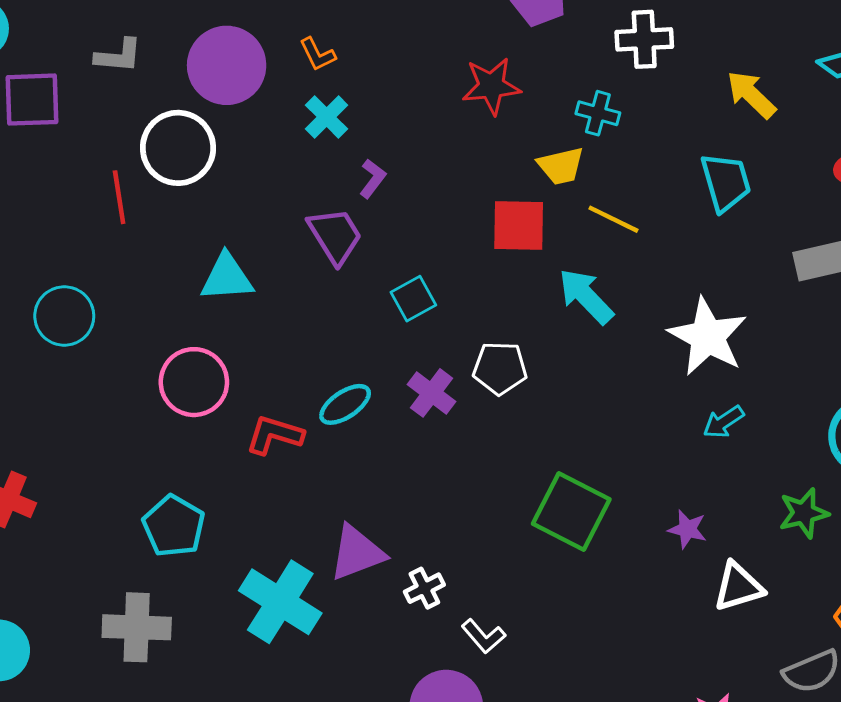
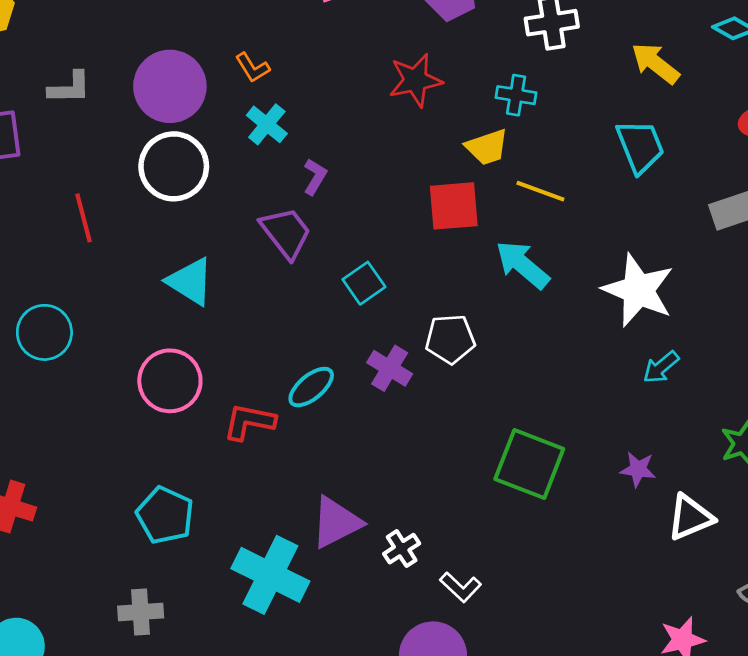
white circle: (178, 148) -> (174, 166), moved
cyan triangle: (227, 277) -> (190, 282), turned 42
gray cross: (137, 627) -> (141, 612), size x0.7

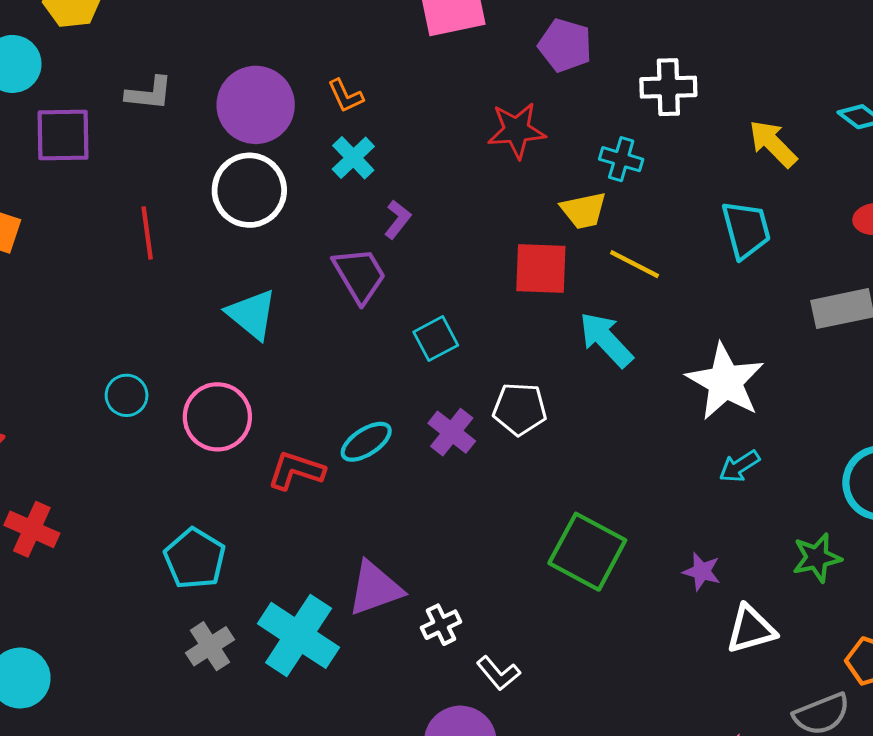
cyan circle: (44, 332) -> (127, 395), moved, size x0.7
gray cross: (141, 612) -> (210, 646), moved, turned -36

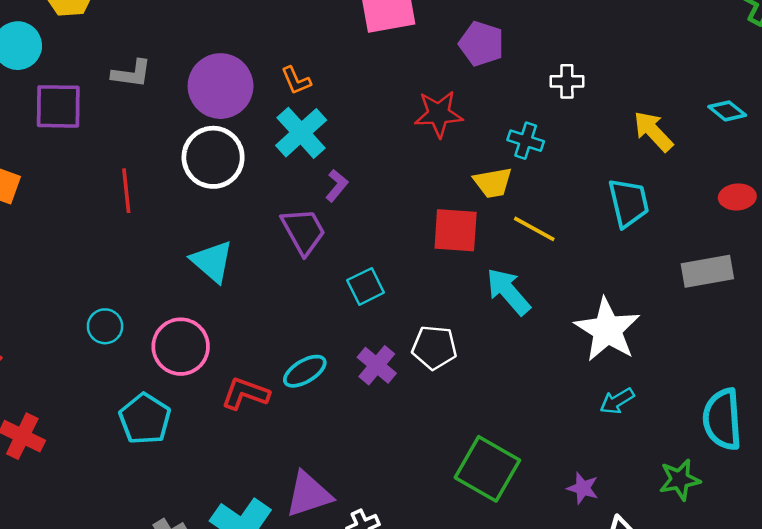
white cross: (668, 87) -> (567, 81), size x0.7
cyan cross: (353, 158) -> (301, 133), size x1.4
cyan pentagon: (195, 559) -> (145, 419), moved

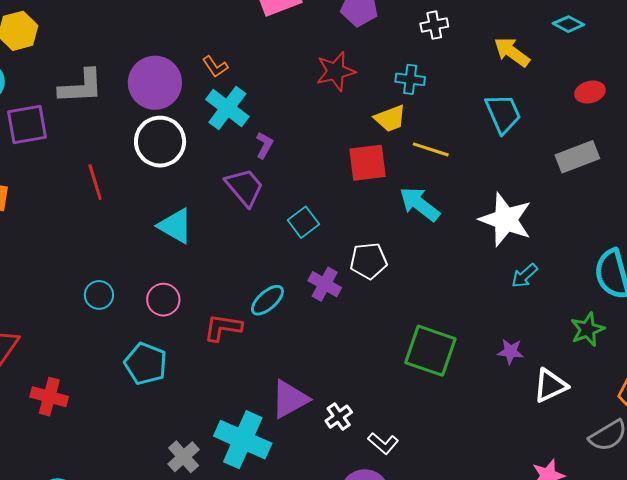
gray L-shape: (131, 74) -> (81, 87), size x1.4
pink circle: (181, 347) -> (163, 300), size x0.7

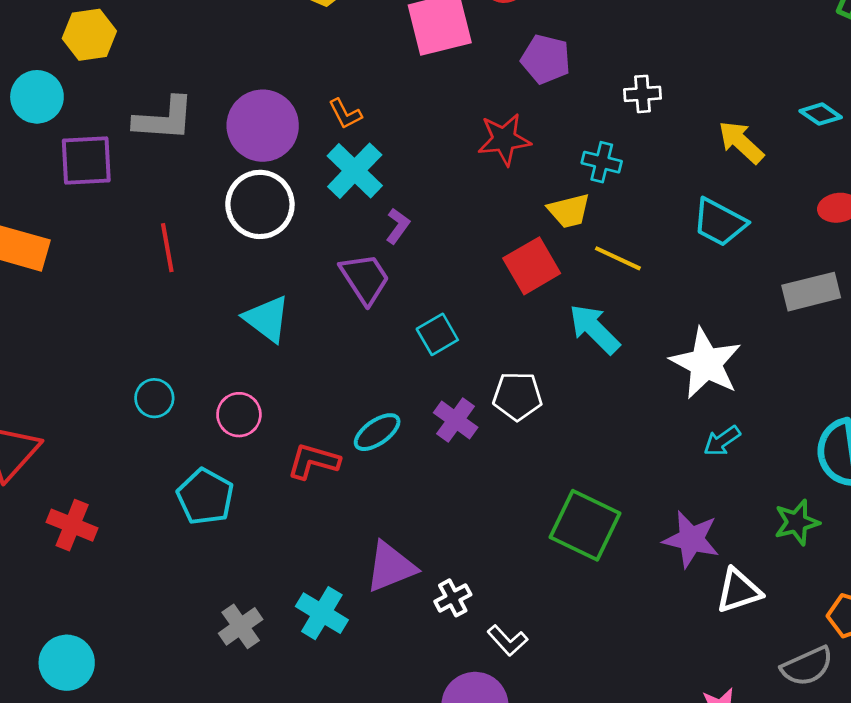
cyan trapezoid: (503, 114) -> (719, 222), turned 135
red square: (367, 163) -> (532, 266), turned -30
purple star: (510, 352) -> (691, 539), size x1.6
cyan cross: (243, 440) -> (322, 613), size x0.7

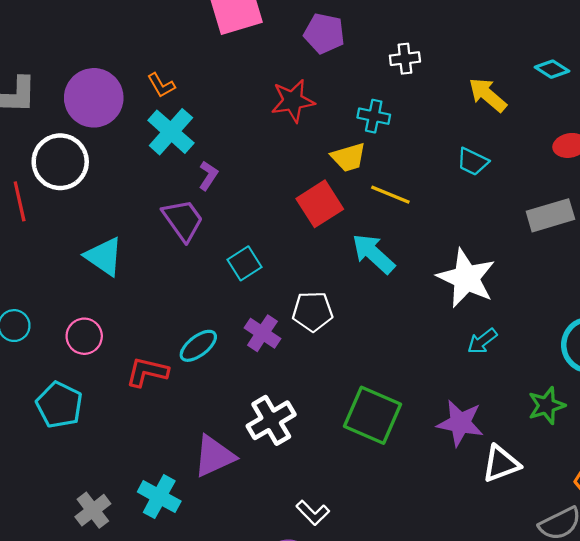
white circle: (260, 204) -> (60, 162), moved
cyan trapezoid: (719, 222) -> (473, 162), size x0.7
white cross: (453, 598) -> (271, 420), moved, size x1.6

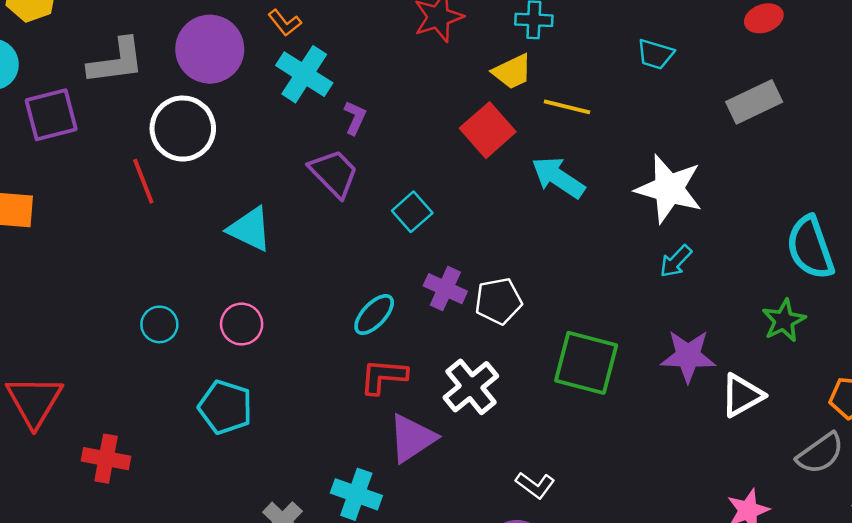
white pentagon: (313, 311) -> (498, 301), moved
cyan arrow: (482, 341) -> (676, 261), moved
red L-shape: (147, 372) -> (383, 376), moved

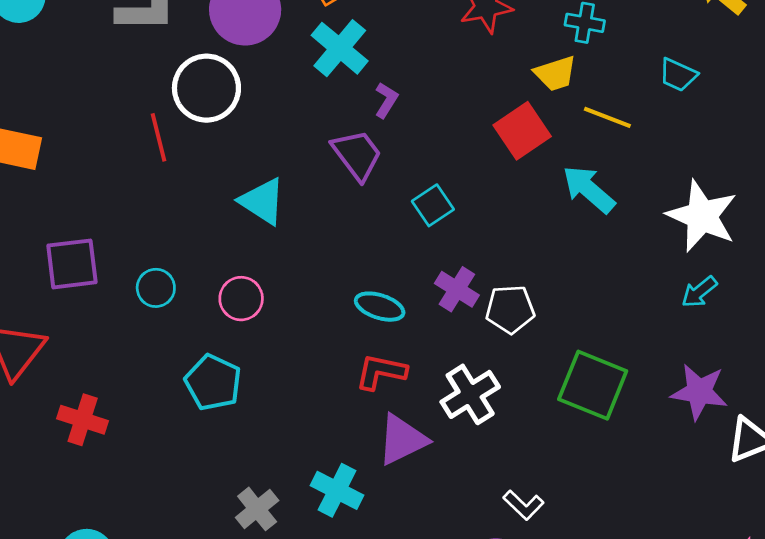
cyan trapezoid: (655, 54) -> (678, 75), moved
purple square: (51, 115) -> (72, 264), moved
cyan ellipse: (374, 315) -> (380, 307), turned 57

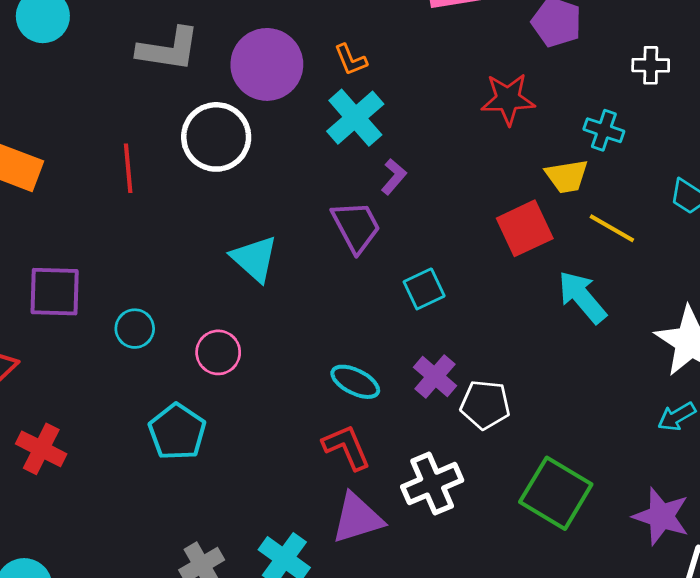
red line: (159, 137) -> (128, 168), moved
red L-shape: (381, 372) -> (346, 447), turned 46

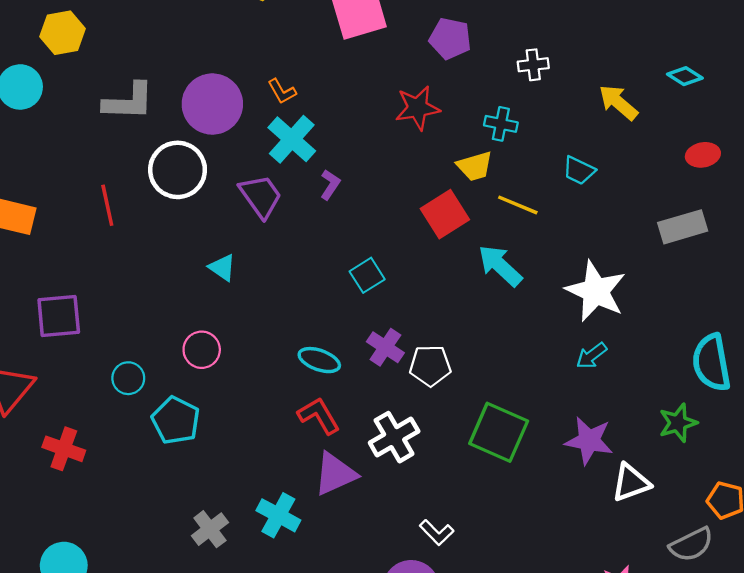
purple trapezoid: (356, 227) -> (261, 196), moved
cyan triangle: (254, 259) -> (222, 268), size x0.7
cyan circle: (135, 329) -> (128, 378), moved

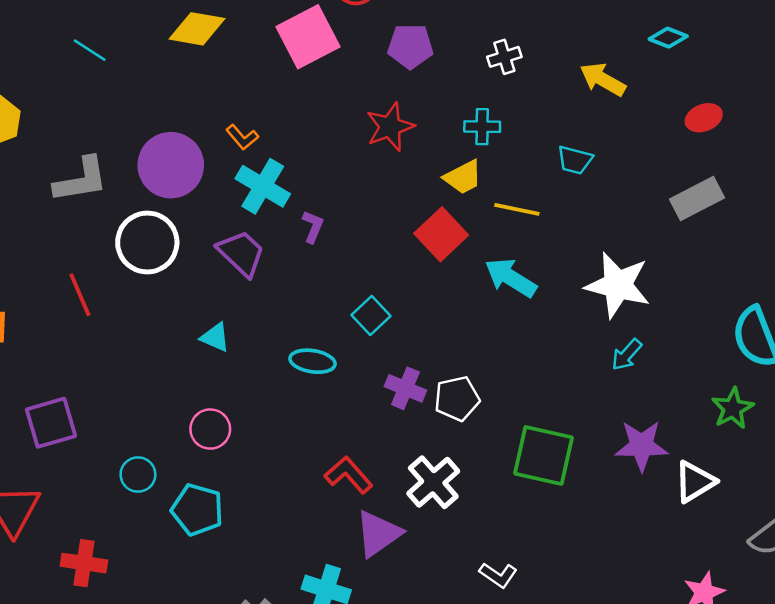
cyan ellipse: (319, 360) -> (313, 361), moved

